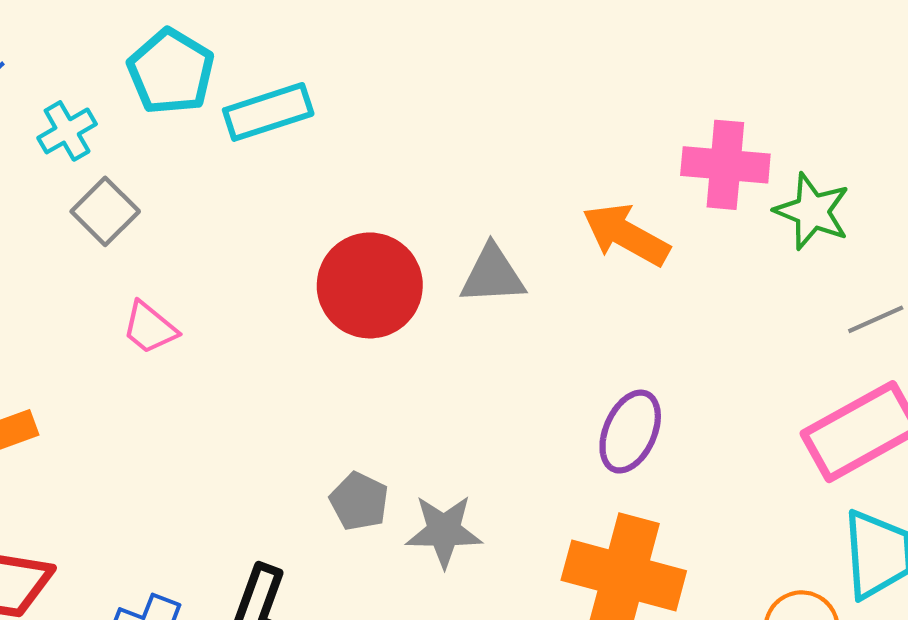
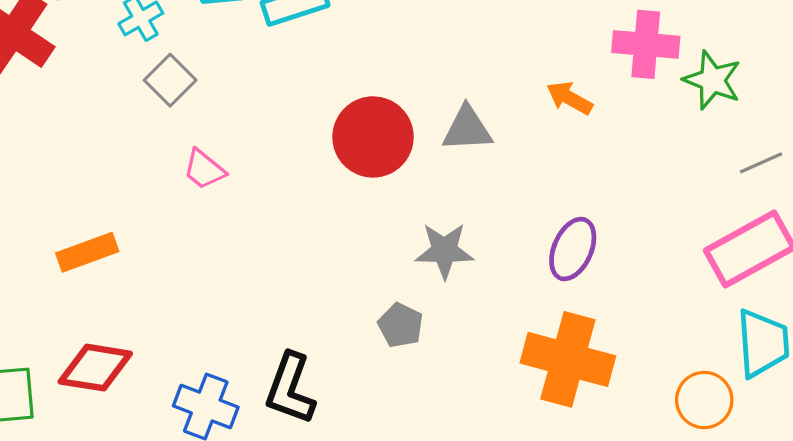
orange arrow: (626, 235) -> (569, 98), size x0.7
gray pentagon: (359, 501) -> (401, 325), moved
gray star: (444, 531) -> (444, 251), moved

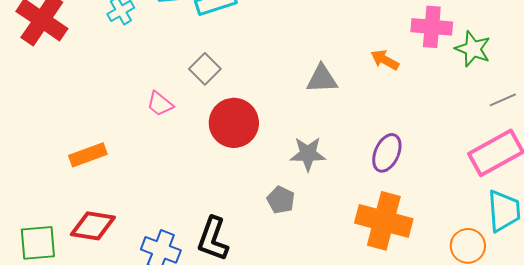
gray square: (170, 80) -> (205, 69), moved
red circle: (373, 137) -> (234, 123), moved

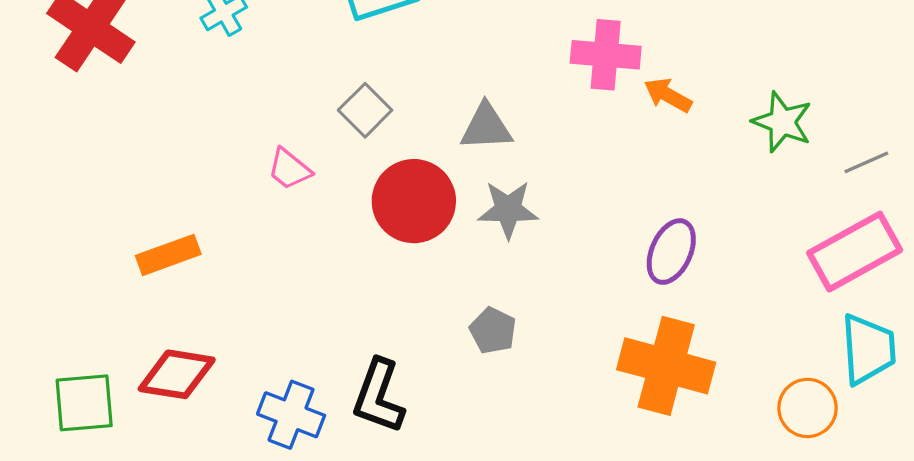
pink cross: (432, 27) -> (606, 55), moved
green star: (473, 49) -> (782, 122), moved
gray triangle: (322, 79) -> (486, 127), moved
gray star: (308, 154) -> (508, 209), moved

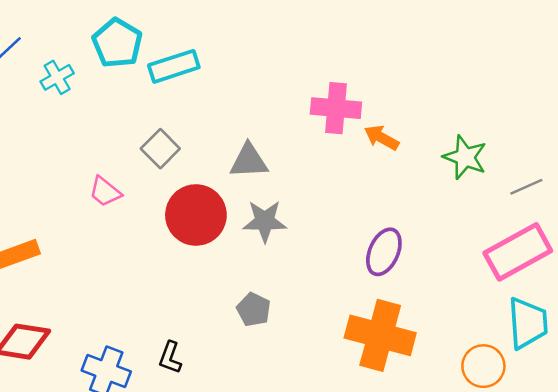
black L-shape: (379, 396) -> (170, 357), size x0.6

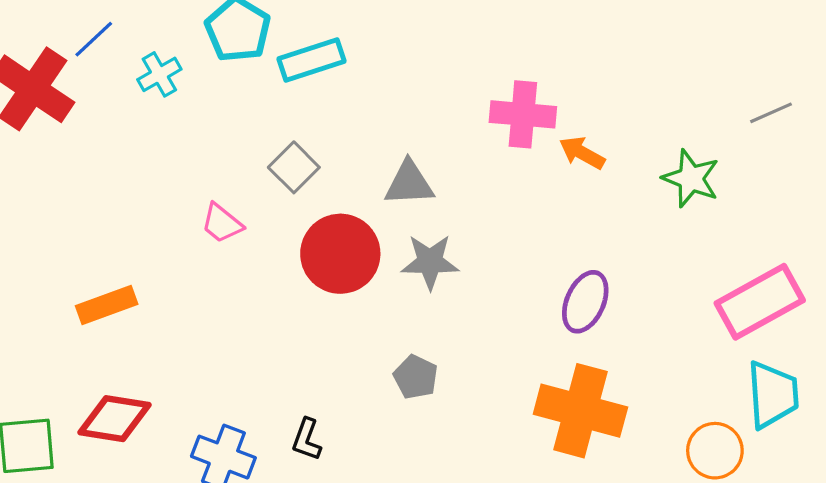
gray line: (526, 187) -> (771, 113), moved

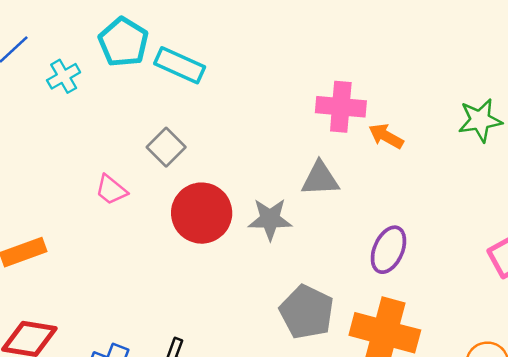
cyan rectangle: (311, 60) -> (180, 65), turned 42
green star: (691, 178) -> (480, 120), moved, turned -30
gray triangle: (409, 183) -> (320, 179), moved
gray pentagon: (416, 377) -> (307, 312), moved, size x1.6

